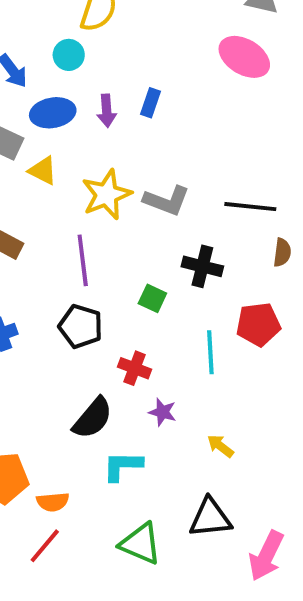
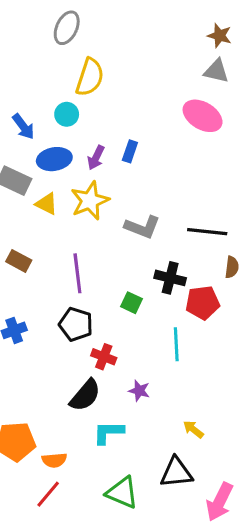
purple arrow: (107, 111) -> (96, 158), turned 30
yellow star: (107, 195) -> (90, 201), moved
red pentagon: (258, 324) -> (203, 303), moved
red cross: (135, 368) -> (104, 357), moved
yellow arrow: (220, 446) -> (193, 429), moved

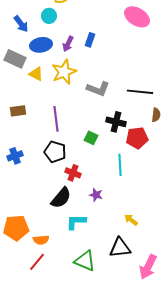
brown rectangle: (19, 261) -> (18, 111), turned -35

